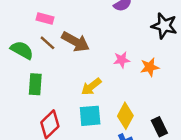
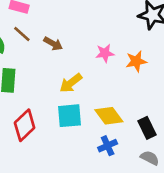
brown arrow: (75, 42) -> (53, 44), moved, size x0.6
yellow diamond: (125, 116) -> (109, 116), turned -65

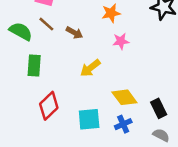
orange star: (136, 61) -> (111, 13), moved
cyan square: (69, 116) -> (89, 119), moved

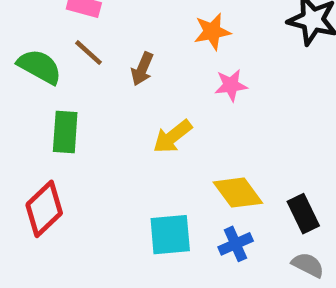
brown arrow: (74, 33) -> (142, 69), turned 84
red diamond: (49, 106) -> (44, 209), moved

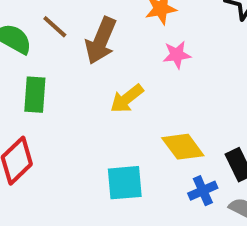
brown arrow: (142, 69) -> (101, 41), size x1.6
blue cross: (236, 244) -> (203, 191), moved

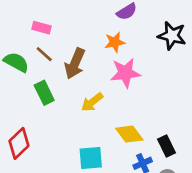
pink star: (177, 55) -> (125, 73), size x1.6
green rectangle: (35, 95) -> (44, 93), moved, turned -30

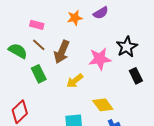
black star: (172, 36) -> (127, 47), moved, turned 30
orange star: (115, 42) -> (75, 18), moved
black rectangle: (167, 146) -> (136, 76), moved

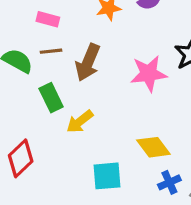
brown line: (39, 45) -> (51, 51), turned -48
yellow arrow: (75, 81) -> (80, 122), moved

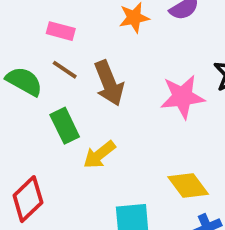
brown line: (51, 51) -> (65, 70), turned 40
brown arrow: (88, 62) -> (109, 83), turned -45

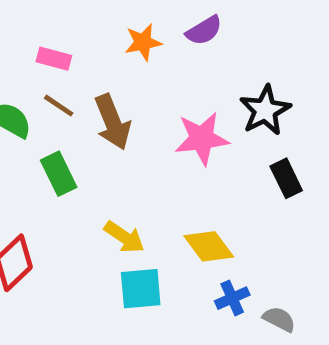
yellow arrow: (99, 155) -> (124, 237), moved, turned -108

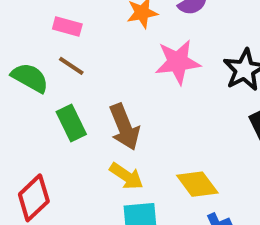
brown arrow: (113, 122) -> (124, 127), moved
pink star: (202, 138) -> (178, 62), moved

